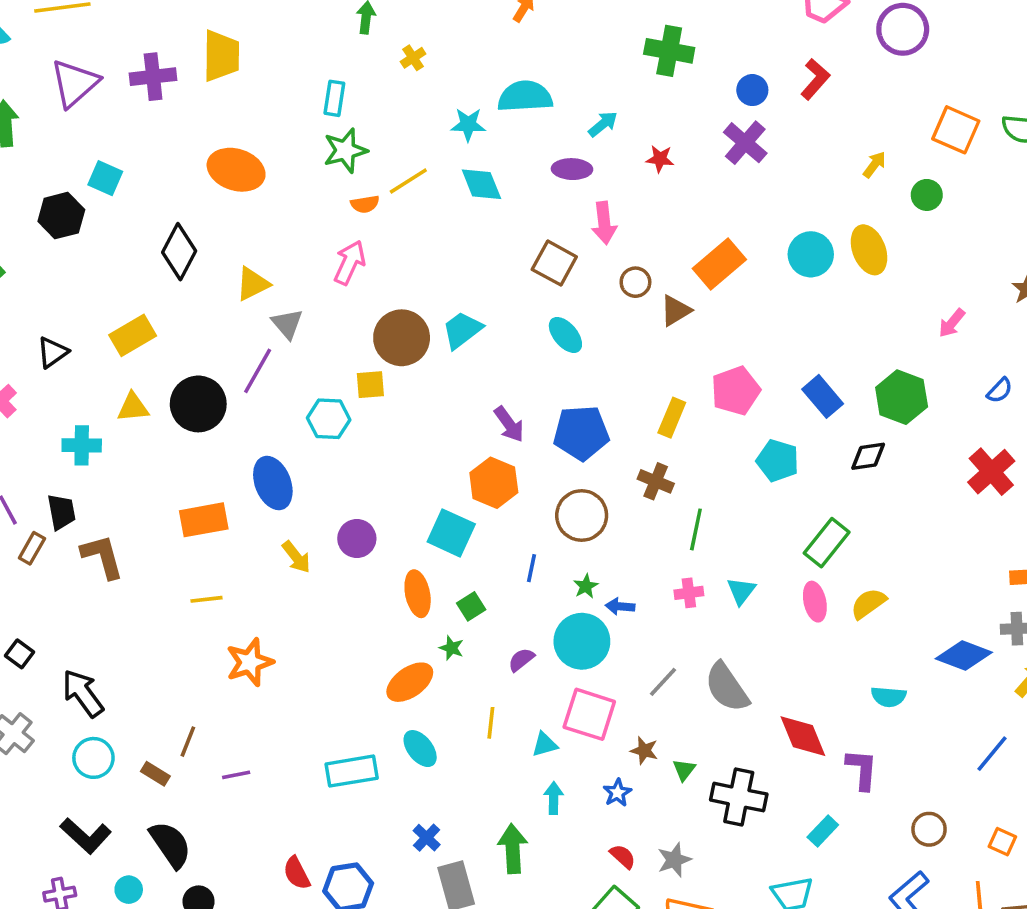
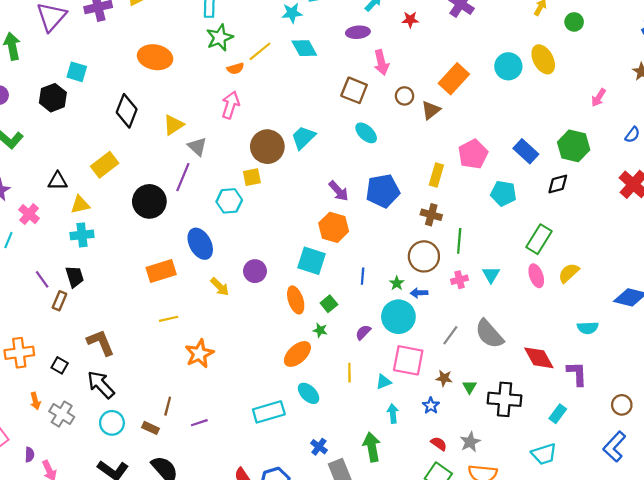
black triangle: (53, 352) -> (58, 181), turned 42
yellow triangle: (133, 407) -> (80, 205), moved
brown circle: (582, 515) -> (424, 256), moved
brown L-shape: (102, 557) -> (101, 343), moved

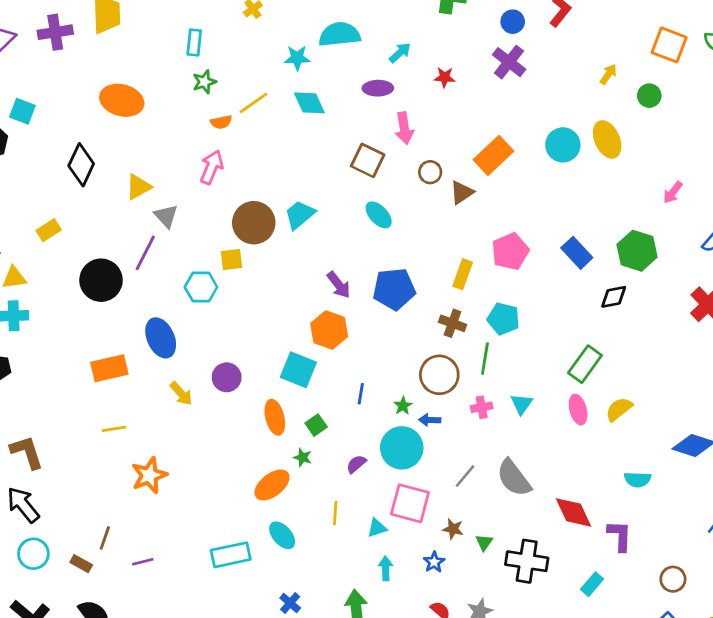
green star: (220, 38) -> (204, 82), size x0.7
yellow rectangle: (105, 165) -> (49, 230), size x0.7
cyan pentagon: (503, 193) -> (503, 319), moved

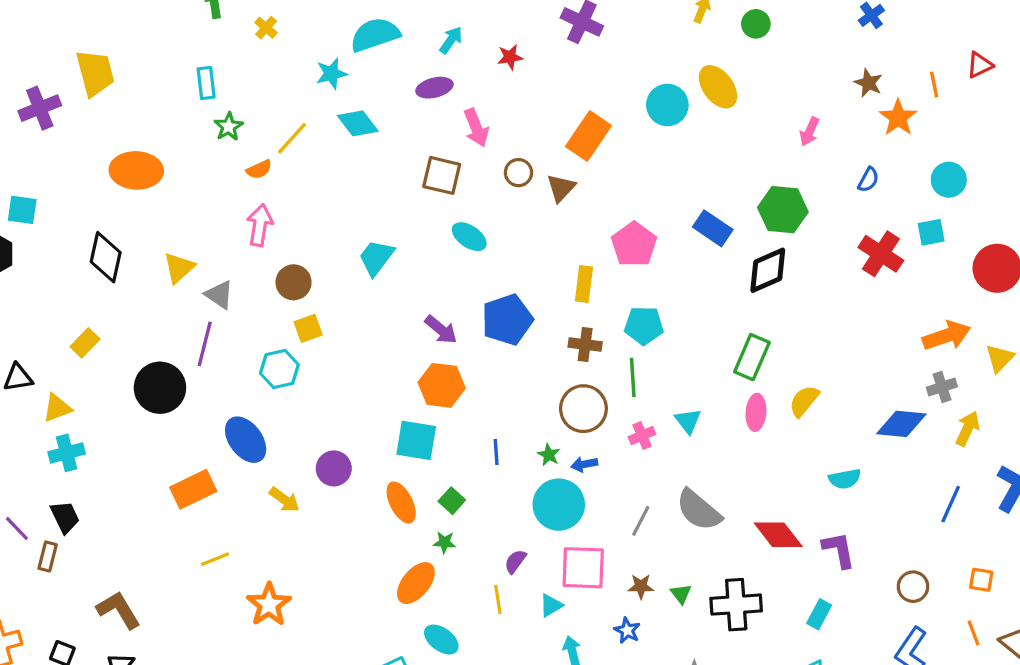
brown circle: (254, 223) -> (294, 282), moved, size x0.7
black diamond: (614, 297) -> (768, 270), size x1.4
pink ellipse: (578, 410) -> (756, 412), turned 32
purple semicircle: (356, 464) -> (515, 561), moved

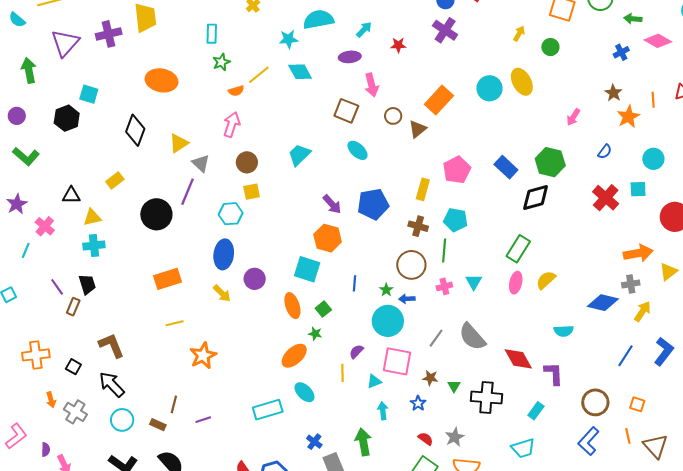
blue ellipse: (246, 440) -> (224, 254), moved, turned 36
brown circle: (913, 587) -> (595, 402), size x1.4

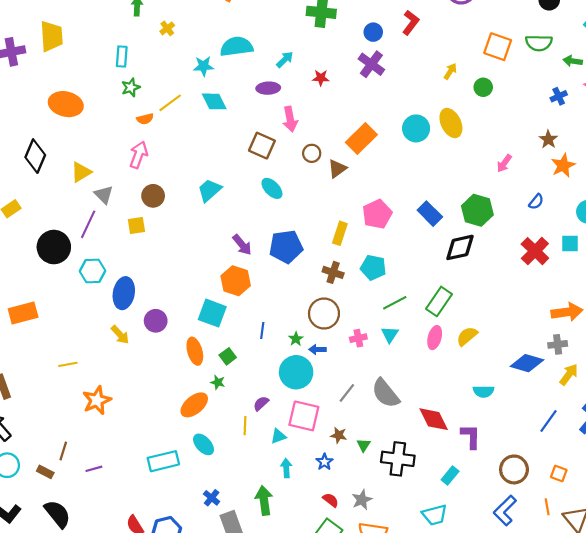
yellow square: (252, 192) -> (136, 226), moved
cyan hexagon: (231, 214) -> (92, 271), moved
green line: (444, 250) -> (395, 303), moved, turned 55
orange rectangle: (168, 279) -> (23, 313), moved

